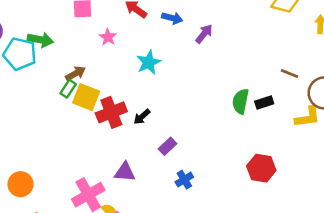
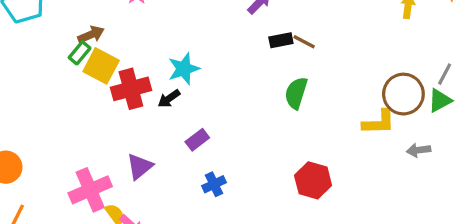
cyan star: (149, 62) -> (184, 69), moved
brown line: (289, 73) -> (304, 42), moved
black rectangle: (264, 103) -> (281, 40), moved
purple triangle: (125, 172) -> (140, 166), turned -50

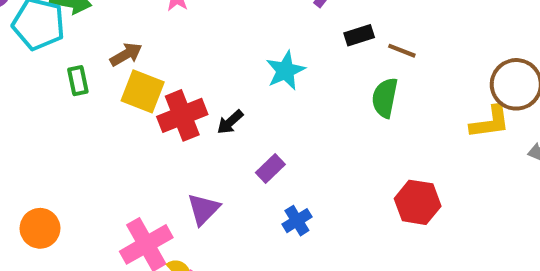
brown line: (304, 42) -> (402, 51), moved
green rectangle: (80, 53) -> (78, 81), moved, turned -45
cyan star: (184, 69) -> (285, 71), moved

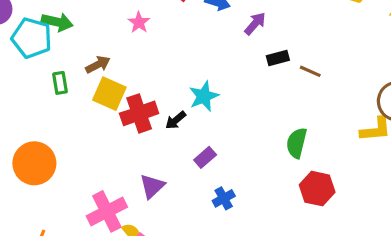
cyan star: (285, 71) -> (204, 96), moved
green semicircle: (385, 98) -> (297, 143), moved
orange circle: (40, 228) -> (34, 163), moved, size x1.4

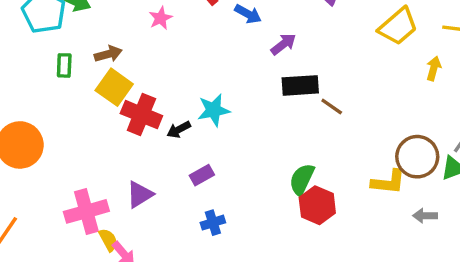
black rectangle: (278, 58) -> (300, 85), size x1.5
red cross: (139, 113) -> (141, 115), turned 30
red hexagon: (317, 189) -> (317, 205), moved

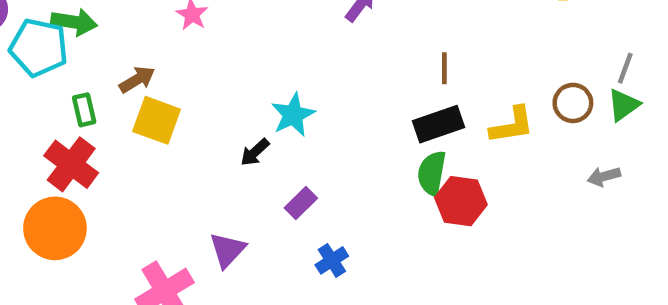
black rectangle: (300, 85) -> (439, 124), moved
brown line: (332, 107) -> (444, 68), turned 70
red cross: (141, 115) -> (71, 164), moved, turned 30
brown circle: (417, 157) -> (573, 103), size x0.7
yellow L-shape: (388, 182) -> (512, 125), moved

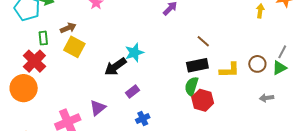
brown line: (444, 68) -> (203, 41), turned -56
black arrow: (255, 152) -> (115, 67), size x1.6

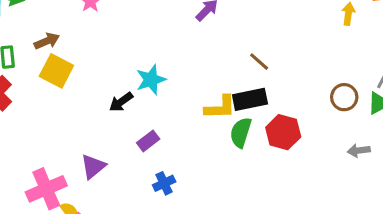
black arrow: (115, 67) -> (121, 102), size x0.7
yellow L-shape: (229, 70) -> (220, 107), moved
red hexagon: (203, 100) -> (283, 132), moved

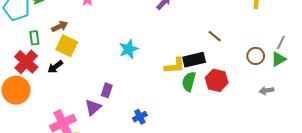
brown line: (259, 62) -> (215, 36), moved
black arrow: (121, 102) -> (55, 67), moved
purple rectangle: (148, 141) -> (107, 90), moved, turned -32

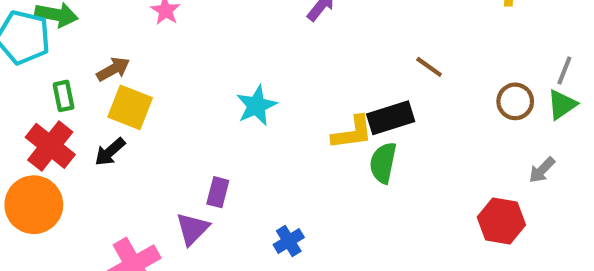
red hexagon: (217, 80) -> (501, 221), moved
gray arrow: (266, 91) -> (542, 170), turned -32

